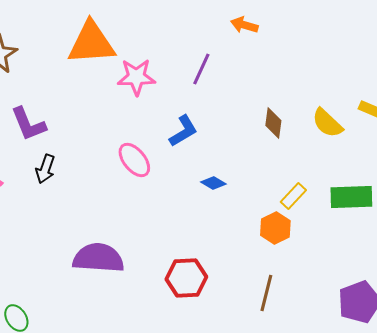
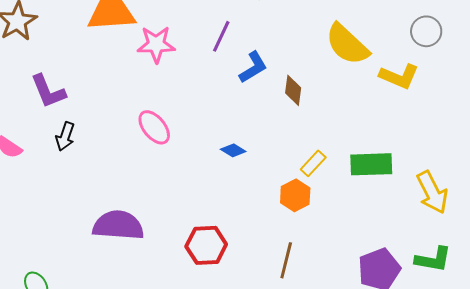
yellow semicircle: (327, 123) -> (347, 44), moved, size x1.4
blue L-shape: (183, 131) -> (253, 67), moved

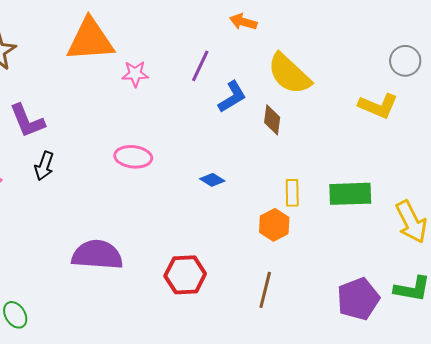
pink star: (156, 44) -> (135, 74), size x0.7
yellow semicircle: (347, 44) -> (289, 74), moved
pink ellipse: (154, 127) -> (133, 157), turned -45
yellow rectangle: (313, 163) -> (292, 193), turned -44

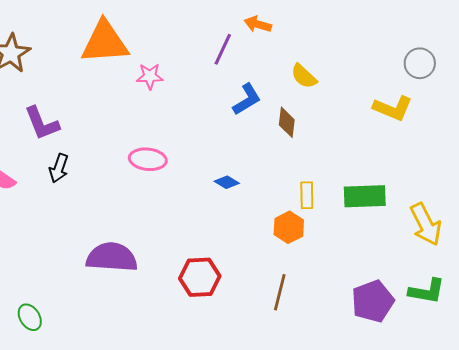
purple line: (200, 66) -> (223, 49), moved
yellow semicircle: (289, 74) -> (304, 76), size x0.6

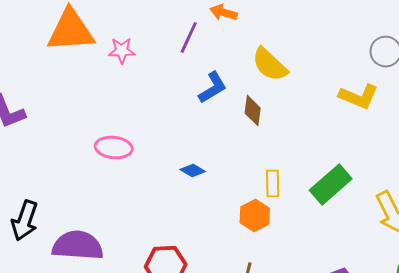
pink star: (150, 76) -> (122, 51), moved
yellow semicircle: (304, 76) -> (270, 65), size x1.4
black arrow: (59, 168) -> (25, 221), moved, size x1.4
green rectangle: (365, 196) -> (331, 185), turned -39

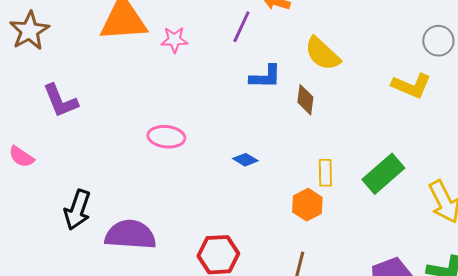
blue L-shape: (213, 88) -> (265, 77), turned 32

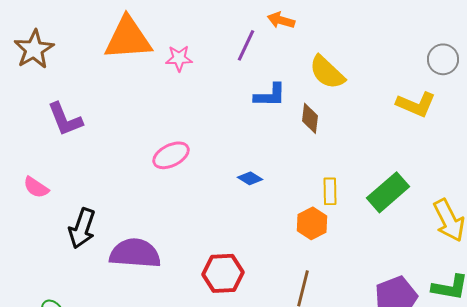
pink ellipse: (166, 137) -> (171, 155), turned -33
pink semicircle: (21, 157) -> (36, 187), moved

